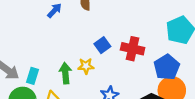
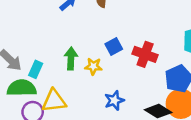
green arrow: (65, 73) -> (71, 58), moved

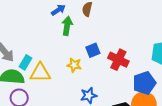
green arrow: (71, 58) -> (67, 26), moved
yellow triangle: (54, 101) -> (40, 73), moved

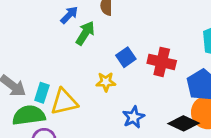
green arrow: (67, 26) -> (85, 33), turned 36

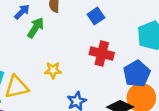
blue square: (126, 57) -> (96, 16), moved

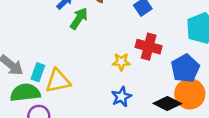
yellow star: (53, 70) -> (121, 62), moved

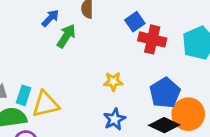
red cross: (149, 47) -> (152, 39), moved
blue pentagon: (185, 68) -> (165, 93), moved

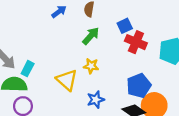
green arrow: (66, 36) -> (91, 36), moved
yellow star: (113, 81) -> (91, 66), moved
yellow triangle: (46, 104) -> (67, 80), moved, turned 45

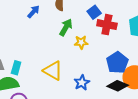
yellow star: (91, 66) -> (81, 42), moved

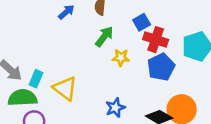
blue pentagon: (117, 63) -> (161, 67), moved
yellow triangle: (53, 71) -> (65, 88), moved

